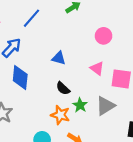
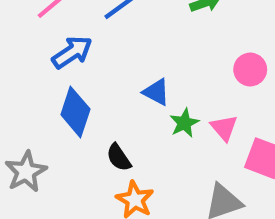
black semicircle: (63, 88) -> (119, 157), moved
green star: (80, 105) -> (184, 123), moved

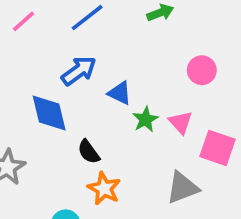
blue arrow: (72, 52) -> (79, 71), moved
blue diamond: (75, 112) -> (49, 113), turned -30

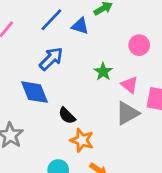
blue triangle: (120, 93) -> (80, 26), moved
green star: (145, 119) -> (103, 72), moved
gray triangle: (182, 188) -> (127, 113), moved

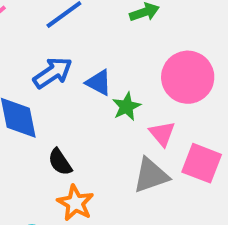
blue triangle: (80, 26) -> (99, 83), moved
pink circle: (139, 45) -> (188, 77), size x1.6

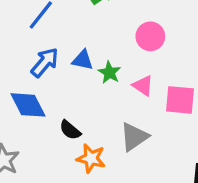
pink circle: (188, 77) -> (150, 36), size x0.7
gray triangle: (151, 175) -> (134, 137), moved

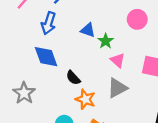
blue arrow: (45, 62) -> (49, 23), moved, turned 150
pink triangle: (143, 86) -> (118, 60), moved

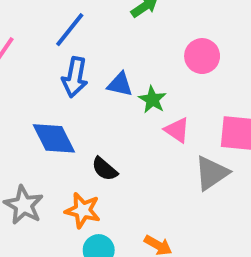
blue arrow: (49, 23) -> (75, 77), moved
gray triangle: (117, 88) -> (212, 173), moved
orange star: (85, 99) -> (83, 210), moved

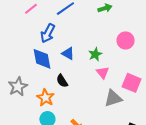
blue arrow: (75, 77) -> (48, 33), moved
blue triangle: (120, 84) -> (68, 53), moved

